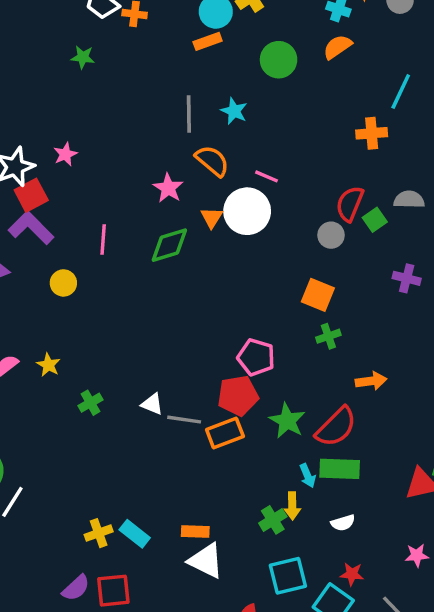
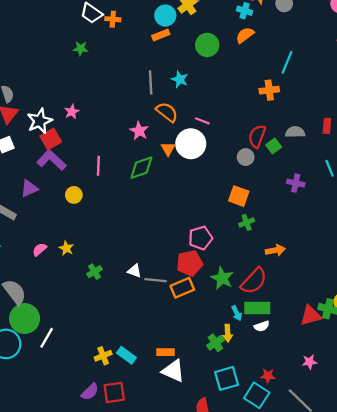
pink pentagon: (256, 357) -> (200, 238), turned -30
white semicircle: (343, 523) -> (262, 326), moved

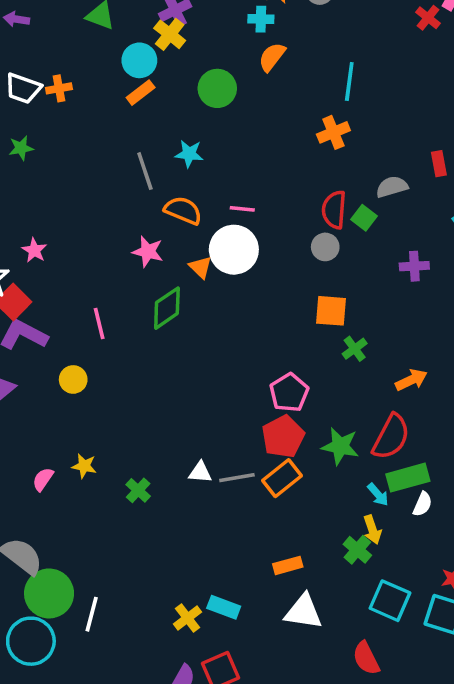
white semicircle: (262, 326) -> (423, 504), turned -32
orange rectangle: (166, 352) -> (288, 565), moved
cyan square: (227, 378) -> (390, 601), turned -35

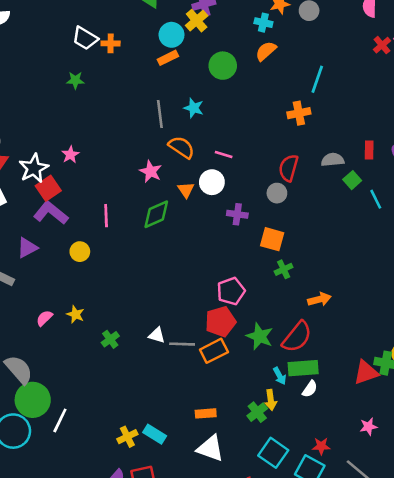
green square: (364, 218) -> (352, 180), moved
white circle: (234, 250) -> (212, 182), size x0.7
purple cross: (414, 266) -> (237, 214), moved

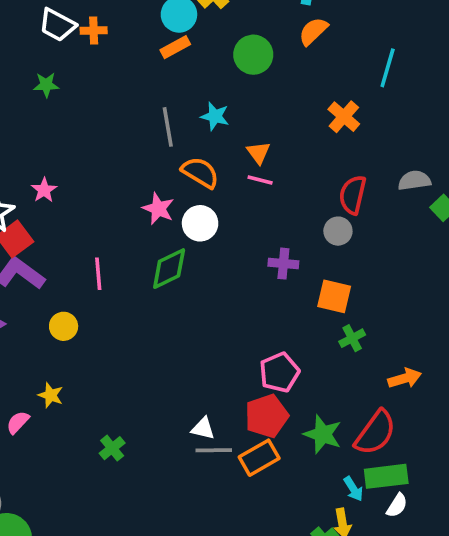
orange cross: (299, 113) -> (344, 117), moved, turned -35
white circle: (212, 182) -> (200, 223), moved
orange triangle: (186, 190) -> (258, 153), moved
yellow star: (75, 314) -> (51, 395), moved
white triangle: (157, 335) -> (203, 428), moved

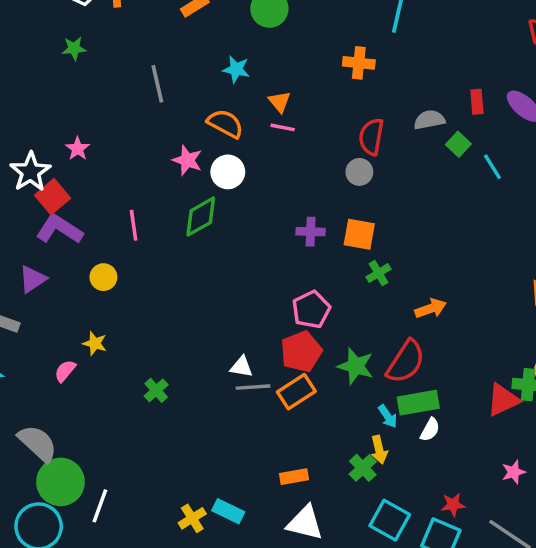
orange cross: (344, 117) -> (359, 63), turned -32
gray line: (168, 127) -> (157, 84), moved
purple cross: (283, 264) -> (311, 232), moved

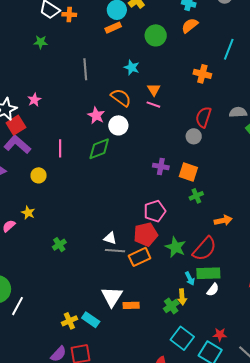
white triangle: (305, 523) -> (112, 297), moved, turned 40

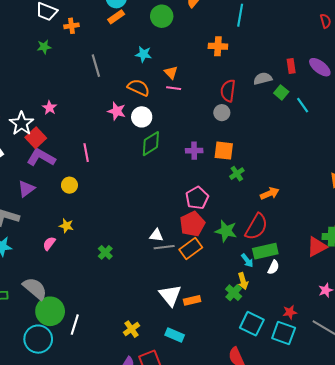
orange cross: (69, 15) -> (72, 26), moved
green diamond: (99, 149) -> (151, 144), moved
cyan rectangle: (91, 320) -> (175, 335), moved

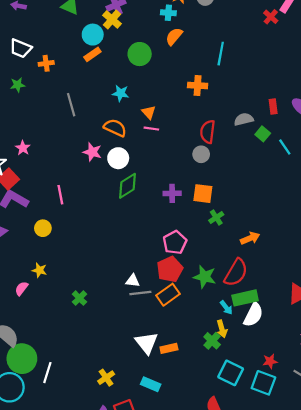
white semicircle: (273, 267) -> (253, 315), size x1.6

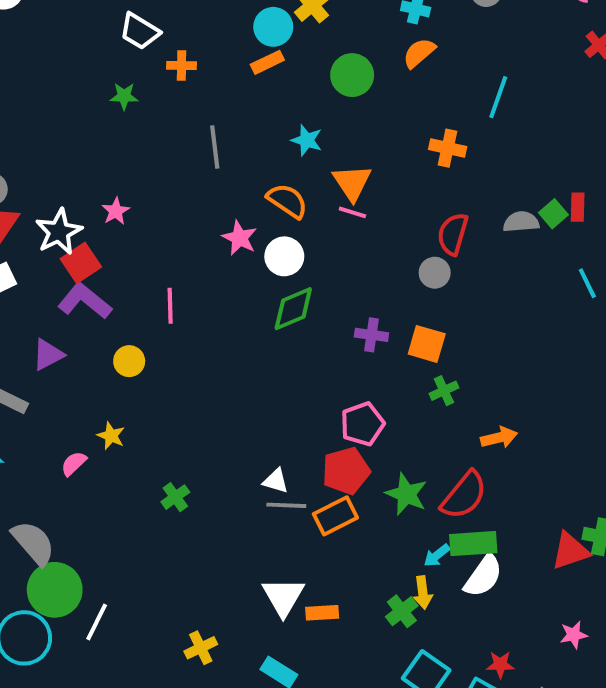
orange triangle: (149, 112) -> (352, 183), size x1.5
green square: (263, 134) -> (553, 214), moved
cyan arrow: (226, 308) -> (437, 555), turned 80

